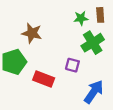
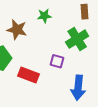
green star: (81, 18) -> (44, 16), moved
blue arrow: (94, 92) -> (78, 88), turned 150

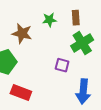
brown rectangle: (85, 12) -> (76, 18), moved
red rectangle: (29, 75) -> (21, 93), moved

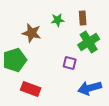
blue arrow: (83, 91) -> (90, 88), turned 70

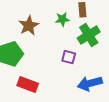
green star: (58, 20) -> (62, 19), moved
brown star: (32, 33) -> (29, 26), turned 30

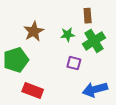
green star: (62, 19) -> (68, 35), moved

